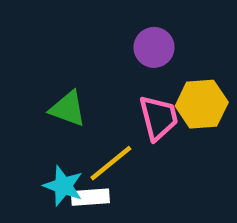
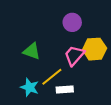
pink trapezoid: (159, 118) -> (74, 55), turned -125
white rectangle: (90, 197) -> (65, 90), moved

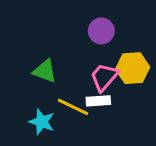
yellow line: (52, 77) -> (73, 107), turned 65
white rectangle: (65, 90) -> (98, 101), moved

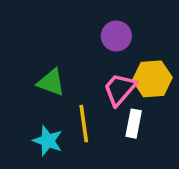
white rectangle: (98, 101) -> (134, 124), moved, turned -75
yellow line: (73, 107) -> (84, 124), turned 56

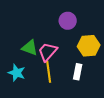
pink trapezoid: (120, 89) -> (48, 52), moved
cyan star: (48, 141) -> (17, 73), moved

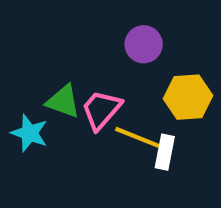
yellow line: (49, 72) -> (137, 137), moved, turned -60
cyan star: (17, 73) -> (29, 133), moved

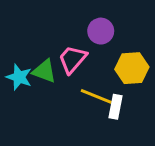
pink trapezoid: (101, 110) -> (73, 59), moved
cyan star: (29, 133) -> (19, 77), moved

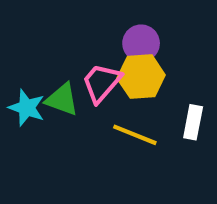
yellow hexagon: (132, 68) -> (141, 77), moved
white rectangle: (116, 107) -> (193, 122), moved

